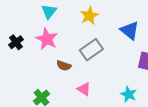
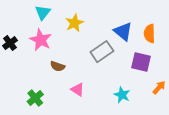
yellow star: (89, 16) -> (74, 23), moved
gray rectangle: (91, 50) -> (102, 52), moved

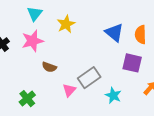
pink star: (41, 40) -> (33, 41), turned 30
gray rectangle: (102, 52) -> (89, 78), moved
pink triangle: (78, 90) -> (69, 90), turned 40

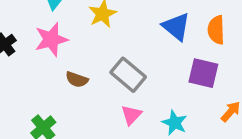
gray rectangle: (89, 78) -> (128, 75), moved, turned 75
pink triangle: (69, 90) -> (131, 115), moved

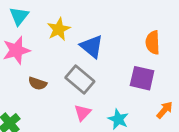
blue triangle: (176, 27) -> (92, 46), moved

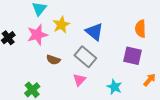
yellow star: (59, 29) -> (61, 25), moved
pink triangle: (83, 113) -> (79, 80), moved

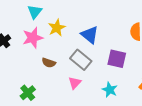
purple square: (132, 56) -> (117, 59), moved

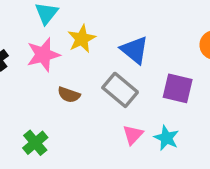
pink triangle: (75, 83) -> (133, 135), moved

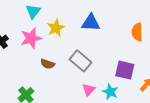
blue triangle: (134, 50) -> (91, 23), moved, turned -36
purple square: (178, 88) -> (125, 70), moved

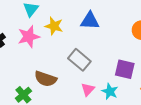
yellow star: (56, 28) -> (54, 26), turned -30
brown semicircle: (48, 64) -> (46, 79), moved, size x1.5

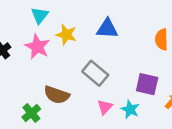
pink star: (29, 37) -> (37, 47), turned -30

